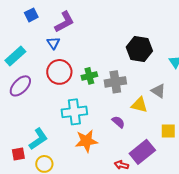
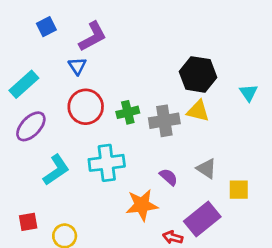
gray triangle: (158, 91) -> (206, 169), moved
yellow triangle: (139, 105) -> (198, 111), moved
cyan L-shape: (38, 139) -> (56, 170), moved
orange star: (86, 141) -> (142, 205), moved

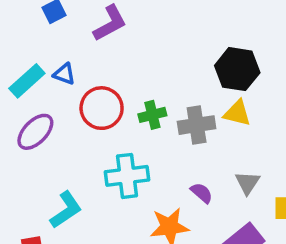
blue triangle: (77, 66) -> (64, 74), moved, turned -36
gray triangle: (206, 169) -> (247, 183), turned 30
cyan L-shape: (56, 170) -> (66, 210), moved

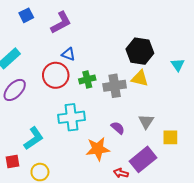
blue triangle: (64, 74) -> (68, 54), moved

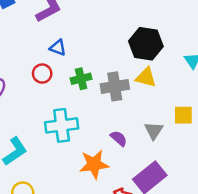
red circle: (56, 75) -> (42, 74), size x0.6
yellow square: (170, 137) -> (183, 115), moved

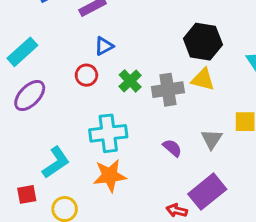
blue triangle: (58, 48) -> (104, 46), turned -48
green cross: (81, 79) -> (130, 81), turned -30
orange star: (94, 164) -> (110, 176), moved

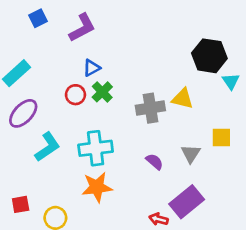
black hexagon: (203, 42) -> (209, 56), moved
green cross: (130, 81) -> (102, 92), moved
cyan L-shape: (56, 162) -> (47, 147), moved

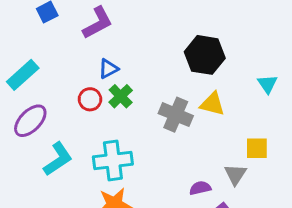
black hexagon: (209, 56) -> (205, 55), moved
gray cross: (150, 108) -> (176, 115), turned 32
gray triangle: (191, 154) -> (235, 174), moved
purple semicircle: (154, 162) -> (200, 188), moved, turned -54

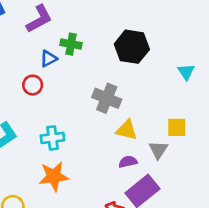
green cross: (121, 96) -> (71, 44), moved, turned -36
yellow triangle: (212, 104) -> (127, 130), moved
cyan cross: (113, 161) -> (52, 138), size x0.7

